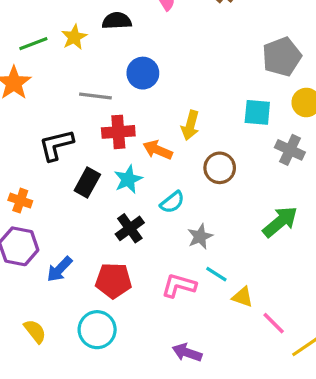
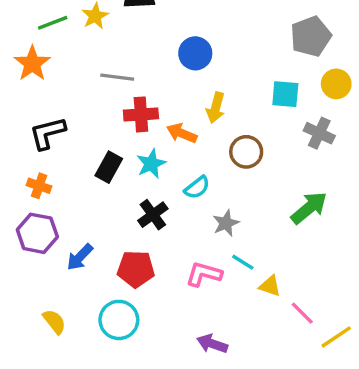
blue circle: (143, 73) -> (195, 53), moved
black L-shape: (56, 145) -> (48, 133), moved

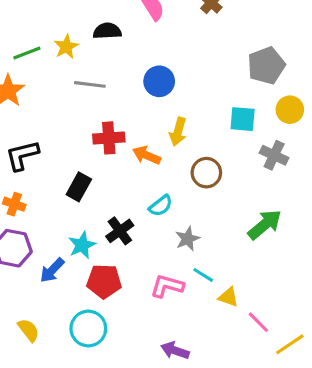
gray line: (117, 77) -> (90, 84), moved
cyan star: (151, 164) -> (82, 245), moved

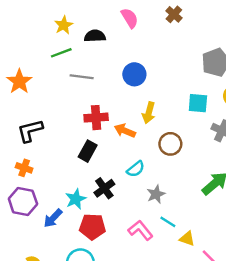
yellow star: (66, 47) -> (64, 25), moved
green line: (27, 53) -> (61, 53), moved
black rectangle: (79, 187) -> (88, 151), moved
pink L-shape: (167, 286) -> (140, 230), turned 35

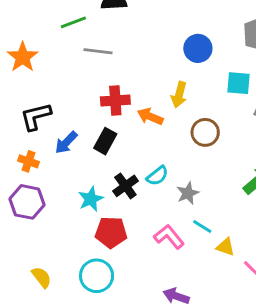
blue circle: (134, 74) -> (198, 48), moved
cyan semicircle: (136, 169) -> (157, 176), moved
blue arrow: (53, 218) -> (66, 143), moved

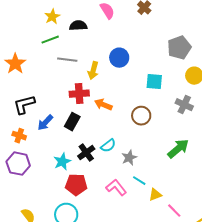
blue circle: (198, 48) -> (119, 58), moved
cyan square: (238, 83) -> (154, 82), moved
yellow arrow: (179, 95) -> (93, 71), moved
yellow triangle: (225, 247) -> (155, 195), turned -40

